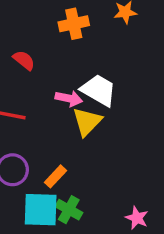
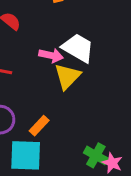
green cross: (69, 210) -> (96, 155), moved

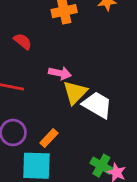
white trapezoid: (78, 48) -> (97, 105), moved

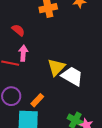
pink arrow: (60, 73) -> (23, 53), moved, turned -98

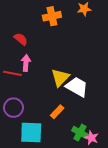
orange rectangle: (37, 100) -> (57, 112), moved

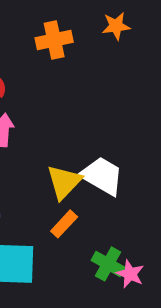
yellow triangle: (60, 77) -> (64, 182), moved

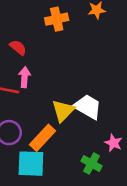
orange rectangle: (64, 224) -> (43, 138), moved, size x1.5
pink star: (130, 274) -> (113, 143), moved

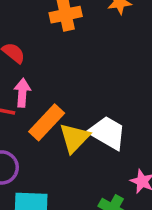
orange rectangle: (43, 138) -> (47, 122), moved

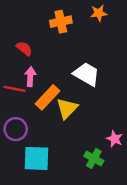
white trapezoid: (107, 133) -> (87, 74), moved

